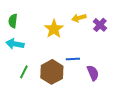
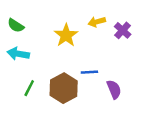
green semicircle: (13, 21) -> (16, 25), turned -64

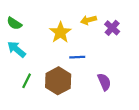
cyan arrow: (18, 54) -> (17, 49), turned 30
blue line: (89, 72) -> (77, 57), moved

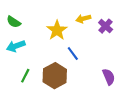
cyan arrow: (17, 49) -> (16, 46), turned -60
blue line: (77, 57) -> (73, 54), turned 56
purple semicircle: (104, 82) -> (109, 77), moved

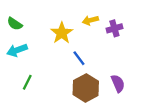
purple cross: (106, 26) -> (114, 28), turned 32
brown hexagon: (55, 76) -> (86, 88), moved

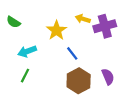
yellow arrow: (90, 20) -> (83, 19), turned 32
purple cross: (114, 28) -> (105, 26), size x1.5
cyan arrow: (17, 50) -> (27, 51), moved

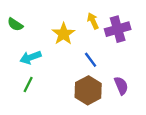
yellow arrow: (83, 19) -> (93, 21), turned 48
blue line: (72, 53) -> (91, 60), moved

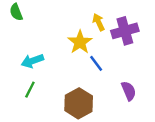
green semicircle: (15, 24) -> (16, 12), moved, turned 35
yellow star: (63, 34) -> (80, 42), moved
brown hexagon: (88, 90) -> (79, 103), moved

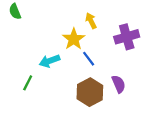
purple cross: (125, 31) -> (127, 37), moved
cyan arrow: (32, 61) -> (50, 61), moved
brown hexagon: (79, 103) -> (90, 92), moved

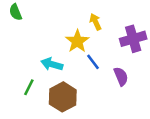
cyan arrow: (50, 61) -> (52, 64), turned 36
purple semicircle: (119, 84) -> (121, 76), moved
brown hexagon: (90, 92) -> (63, 97), moved

